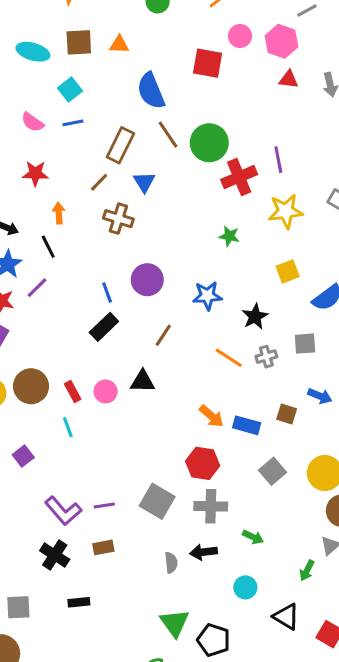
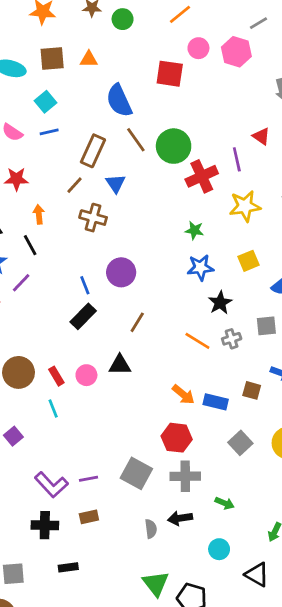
red triangle: (289, 79) -> (261, 136), moved, turned 30
blue star: (207, 296) -> (200, 268), moved
black cross: (55, 555) -> (45, 525), turned -30

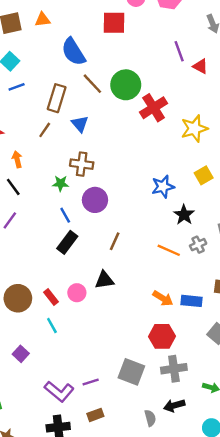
purple line: (237, 159) -> (179, 51), moved
brown cross: (93, 218) -> (82, 164), moved
green star: (194, 230) -> (61, 183), moved

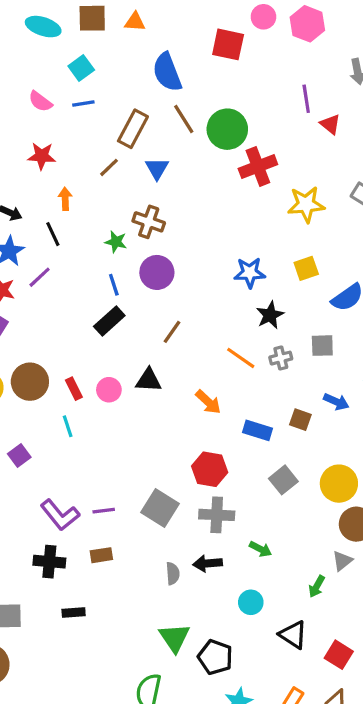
orange arrow: (163, 298) -> (208, 402), moved

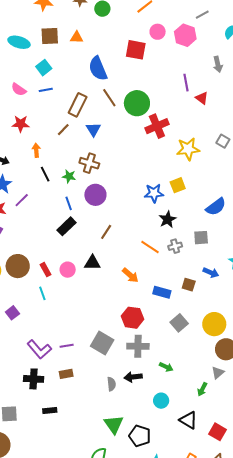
black line: (53, 234) -> (45, 174), moved
yellow square: (306, 268) -> (178, 185), moved

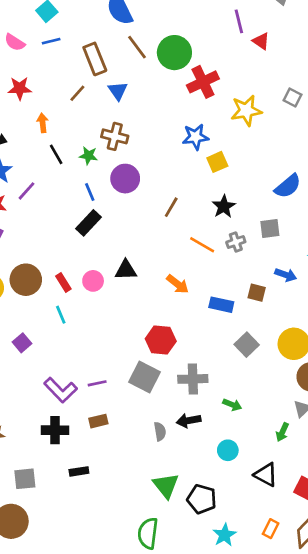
brown rectangle: (78, 105) -> (95, 59), turned -45
yellow square: (178, 185) -> (217, 162), moved
blue star: (154, 193) -> (195, 137), moved
brown line: (106, 232) -> (171, 207), moved
red hexagon: (133, 318) -> (161, 340), moved

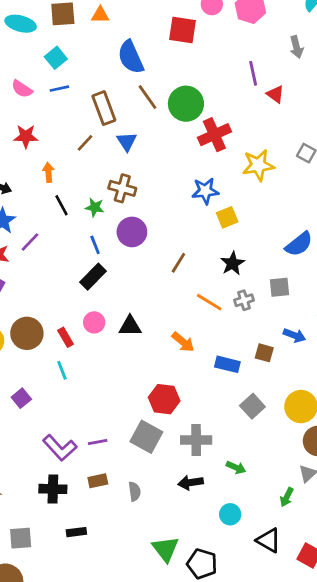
pink circle: (93, 281) -> (94, 322), moved
gray semicircle: (160, 432) -> (135, 491), moved

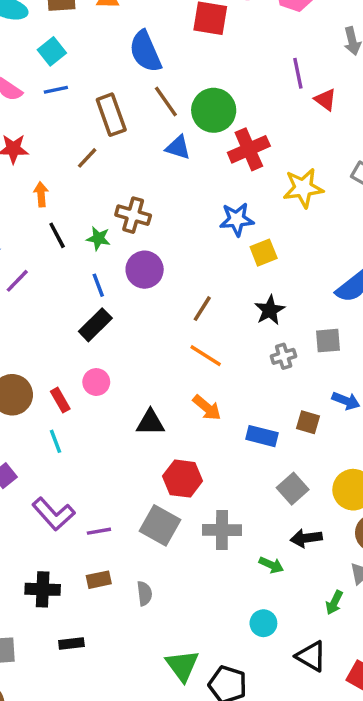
blue triangle: (127, 141) -> (178, 147), moved, turned -40
orange line: (209, 302) -> (206, 356), moved
black triangle: (130, 326) -> (150, 422), moved
purple L-shape: (60, 448) -> (53, 514), moved
black arrow: (191, 483) -> (306, 538), moved

